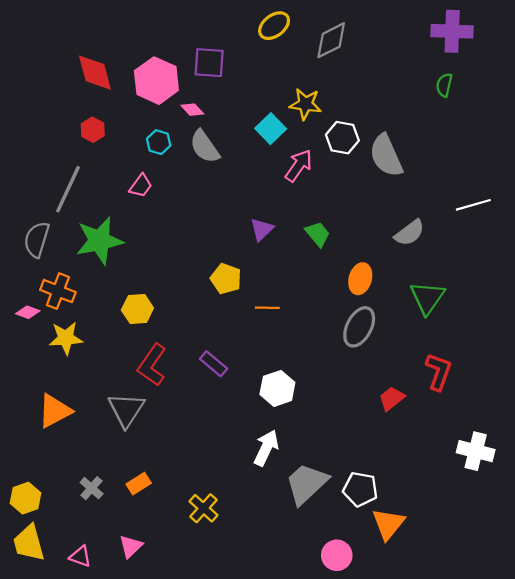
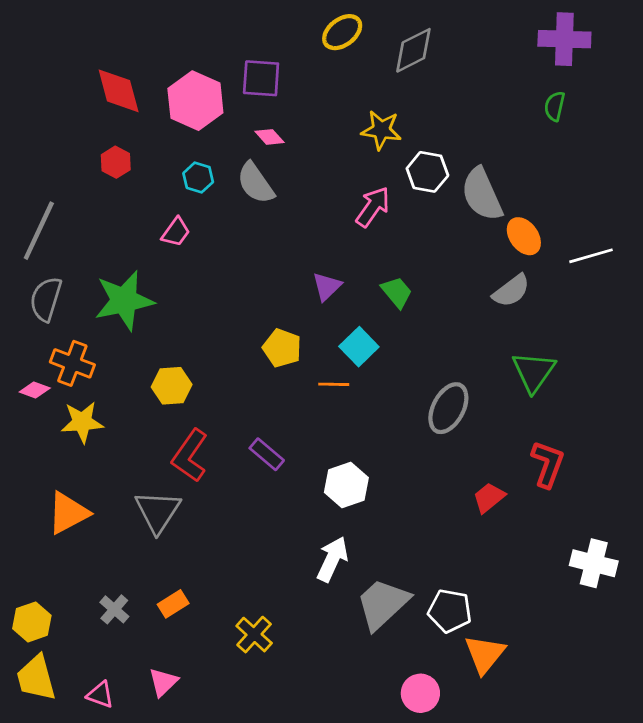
pink diamond: (192, 110) -> (269, 137), moved
cyan square: (271, 129) -> (359, 347), moved
gray line: (68, 189) -> (39, 231), moved
orange ellipse: (360, 279) -> (524, 236), moved, turned -52

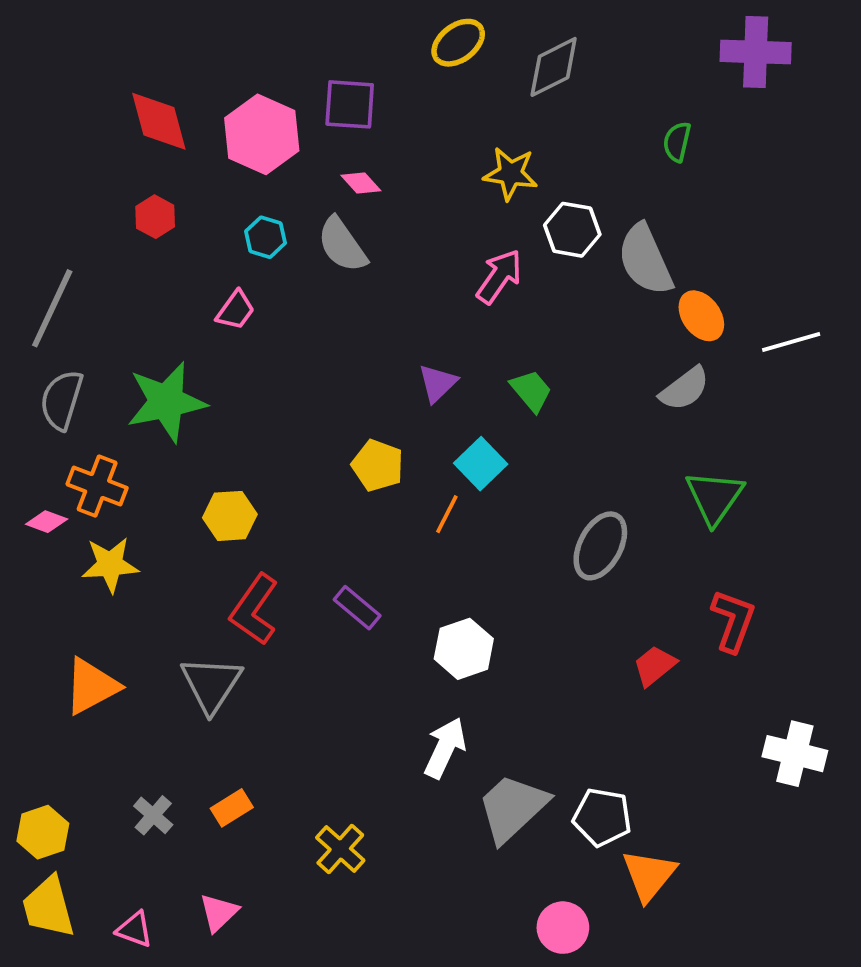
green semicircle: (555, 106) -> (677, 142), moved
orange line: (334, 384) -> (447, 514), turned -64

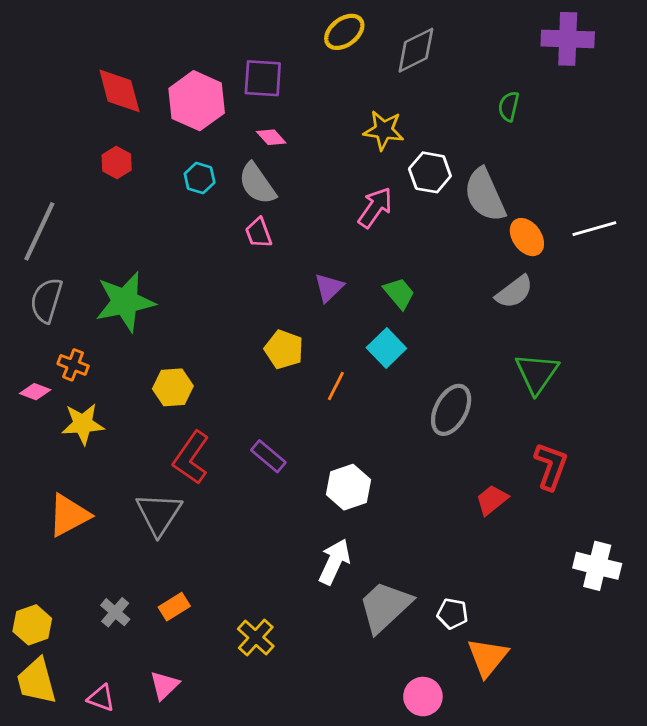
pink trapezoid: (236, 310) -> (259, 233), moved, turned 124
white line: (791, 342) -> (594, 229), moved
cyan square: (481, 464) -> (386, 348), moved
orange cross: (97, 486) -> (73, 365), size x0.7
white pentagon: (602, 817) -> (452, 614), size x0.7

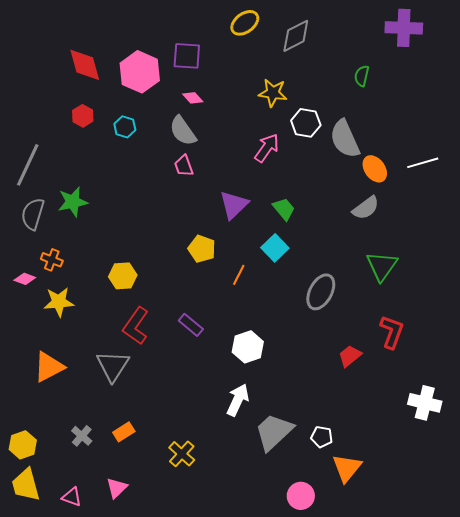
cyan hexagon: (200, 178) -> (125, 127), moved
purple triangle: (329, 288) -> (234, 205), size x1.4
green star: (125, 302) -> (73, 202), moved, size x0.7

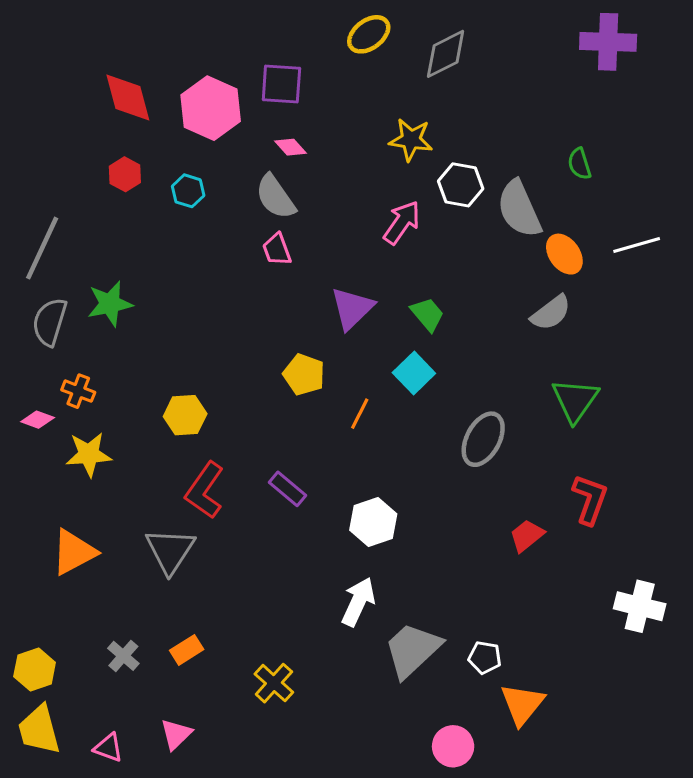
green semicircle: (362, 76) -> (579, 164), moved, turned -30

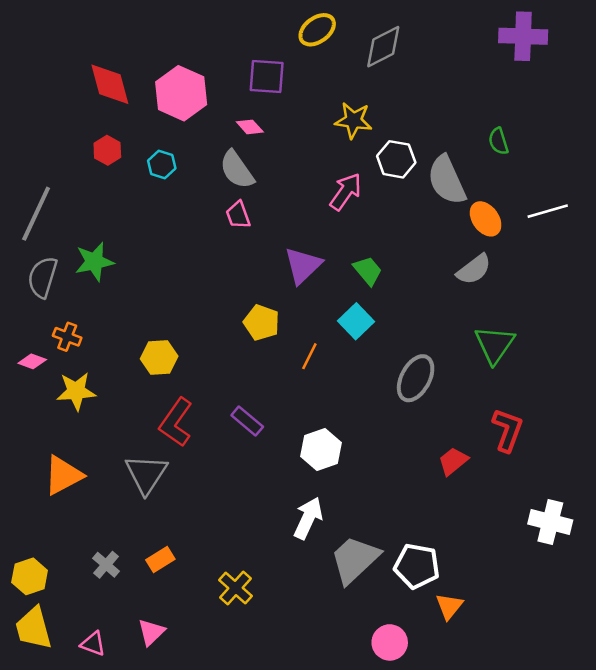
purple square: (281, 84) -> (267, 76), moved
white pentagon: (485, 657) -> (417, 566), size x1.6
orange triangle: (522, 704) -> (449, 606), size x0.7

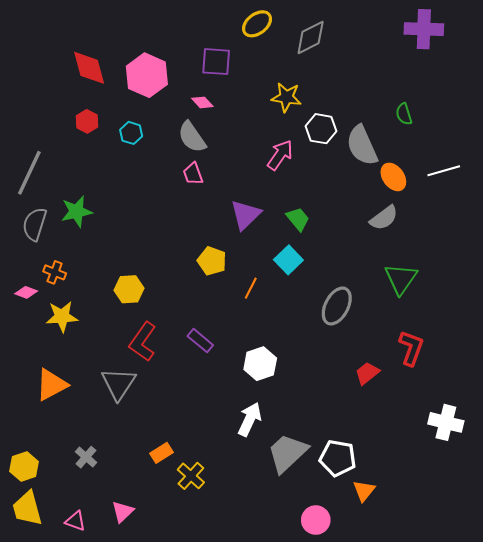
orange rectangle: (160, 560) -> (162, 453), moved

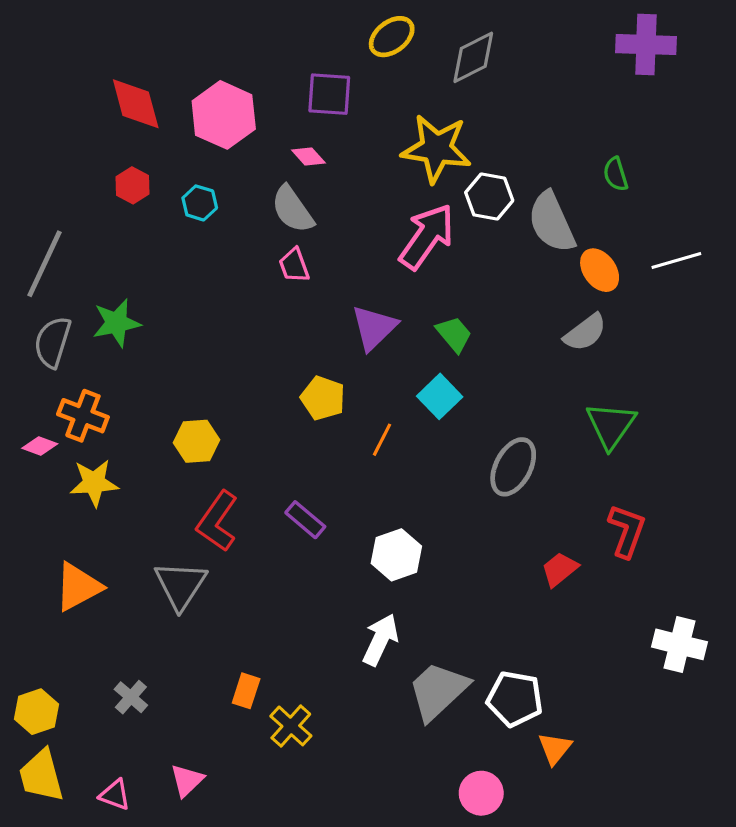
yellow star: (286, 97) -> (436, 149), size x1.5
pink arrow: (280, 155) -> (427, 237), size x1.4
orange cross: (55, 272) -> (83, 416), size x1.4
orange rectangle: (162, 453) -> (246, 691), turned -40

